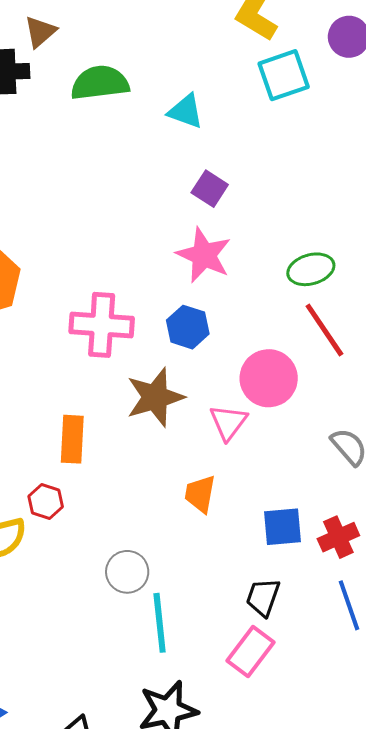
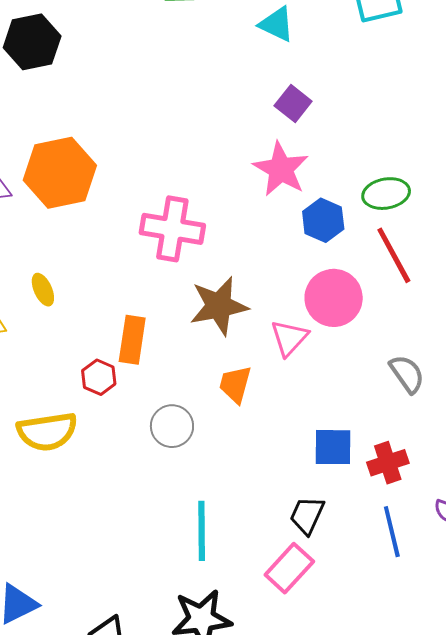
blue hexagon: (188, 327) -> (323, 220), moved
orange trapezoid: (200, 494) -> (235, 384), moved
red hexagon: (46, 501) -> (99, 377), moved
gray circle: (127, 572) -> (172, 426), moved

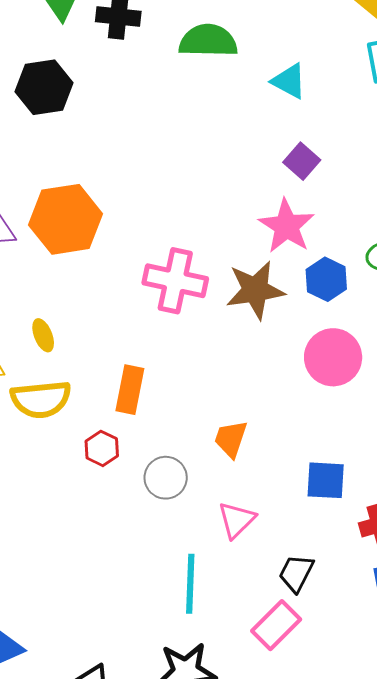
brown star: (219, 306) -> (255, 290), moved
pink triangle: (289, 338) -> (236, 520), moved
red hexagon: (99, 377) -> (102, 448), moved
yellow semicircle: (47, 432) -> (41, 399), moved
blue square: (333, 447) -> (326, 480), moved

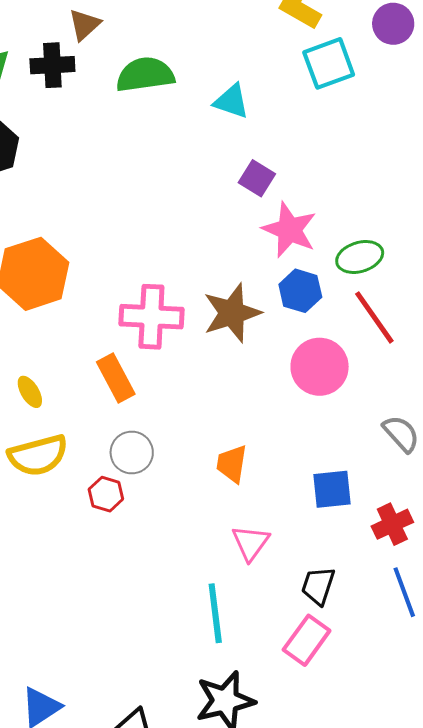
pink star: (287, 226) -> (289, 230), moved
orange rectangle: (130, 390) -> (116, 378), moved, turned -30
gray circle: (166, 478) -> (132, 453), moved

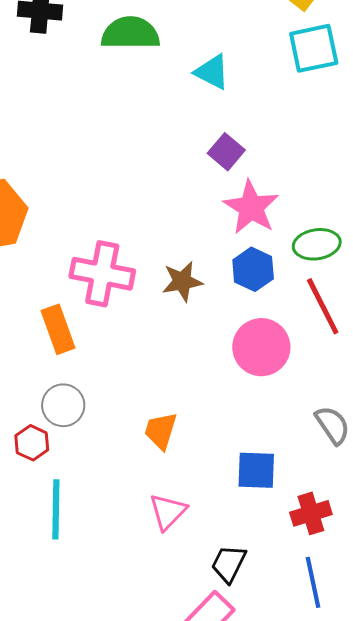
brown star: (232, 313) -> (182, 281), size x0.7
cyan line: (215, 613) -> (56, 509), moved

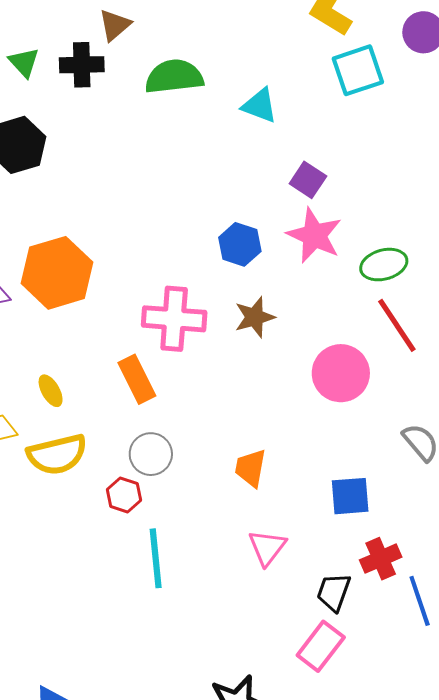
purple square: (226, 152) -> (308, 180), moved
blue hexagon: (253, 269) -> (240, 244), moved
red cross: (311, 513) -> (381, 559), moved

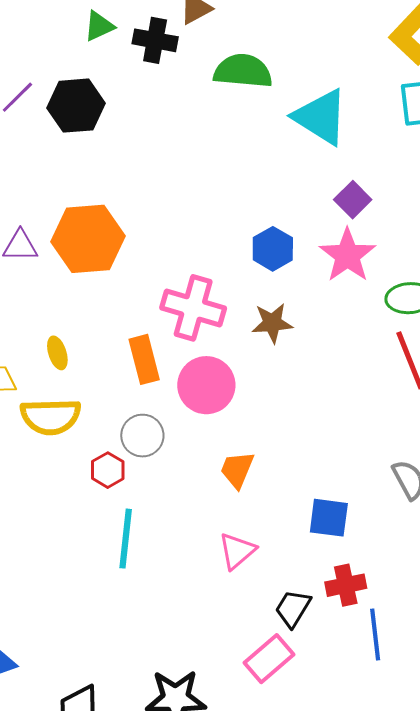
green triangle: (24, 62) -> (99, 26), turned 36
cyan triangle: (260, 106) -> (321, 117), size x1.6
pink circle: (341, 373) -> (206, 385), moved

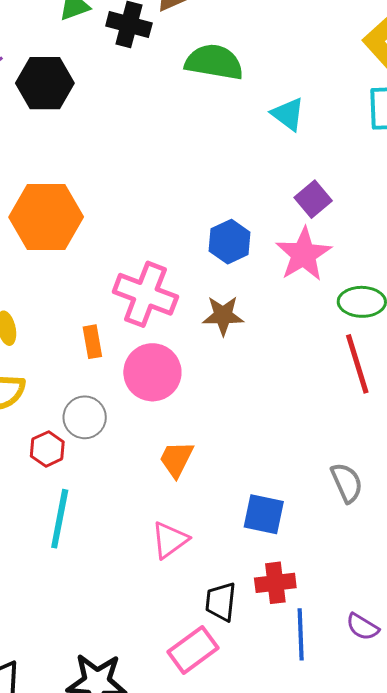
cyan triangle: (321, 117) -> (288, 114), size x0.6
orange rectangle: (144, 359) -> (92, 342), size x0.7
black trapezoid: (293, 608) -> (221, 602), turned -30

